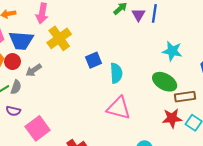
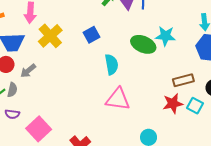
blue square: (94, 60) -> (91, 35), moved
green ellipse: (165, 82) -> (143, 44), moved

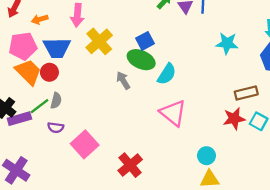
green ellipse: (143, 44) -> (141, 60), moved
cyan semicircle: (112, 64) -> (167, 74), turned 42
gray arrow: (28, 71) -> (123, 80), moved, turned 98
pink triangle: (118, 99) -> (173, 113), turned 30

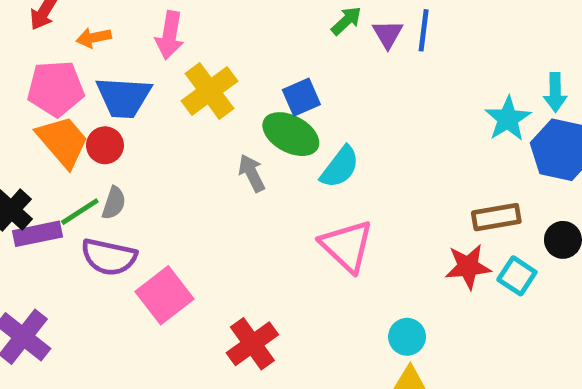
cyan star: (227, 43) -> (508, 119), moved, turned 30
purple semicircle: (56, 127) -> (109, 257), size x1.6

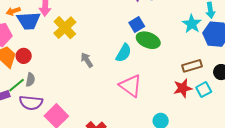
blue trapezoid: (124, 97) -> (29, 21), moved
blue square: (301, 97) -> (137, 25), moved
green ellipse: (291, 134) -> (148, 40), moved
cyan square: (517, 276) -> (204, 90), turned 35

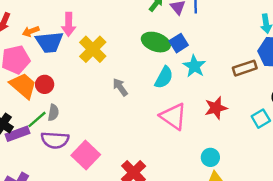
cyan star: (192, 24) -> (194, 66), moved
green ellipse: (148, 40) -> (156, 42), moved
brown rectangle: (192, 66) -> (245, 68), moved
red star: (183, 88) -> (216, 108), moved

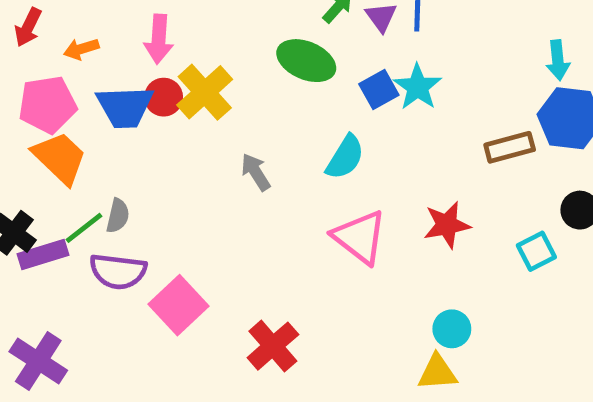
blue trapezoid: (49, 42) -> (125, 107), moved
green ellipse: (156, 42) -> (306, 61), moved
cyan star: (194, 66) -> (418, 87), moved
red circle: (45, 84) -> (164, 97), moved
cyan circle: (210, 157) -> (452, 329), moved

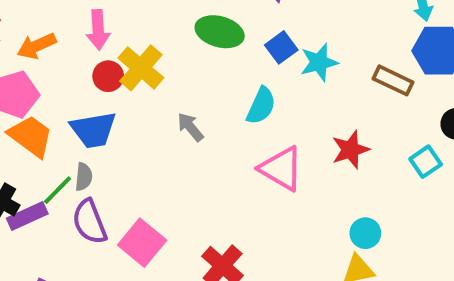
orange arrow: (81, 49) -> (37, 46), size x1.4
cyan star: (418, 87) -> (319, 62), moved, turned 30
blue trapezoid: (125, 107) -> (93, 130), moved
brown rectangle: (510, 147) -> (393, 80), turned 48
purple semicircle: (118, 271) -> (90, 222), turned 69

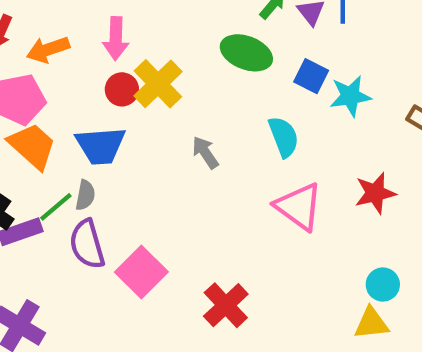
blue square: (281, 47) -> (311, 76), turned -32
cyan semicircle: (261, 106) -> (284, 137), turned -51

